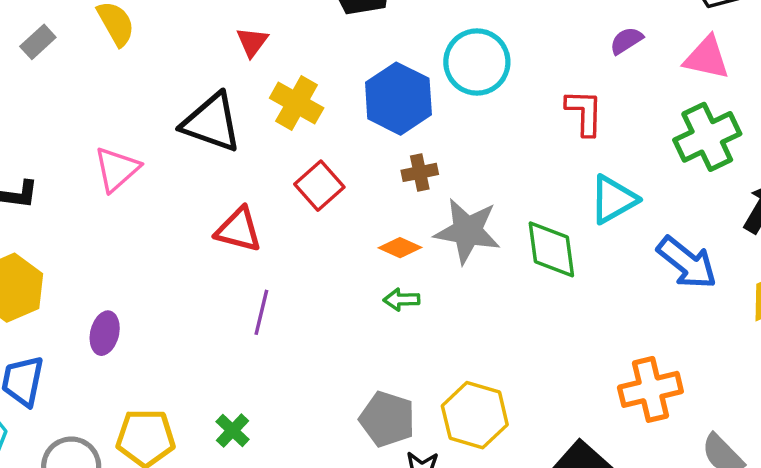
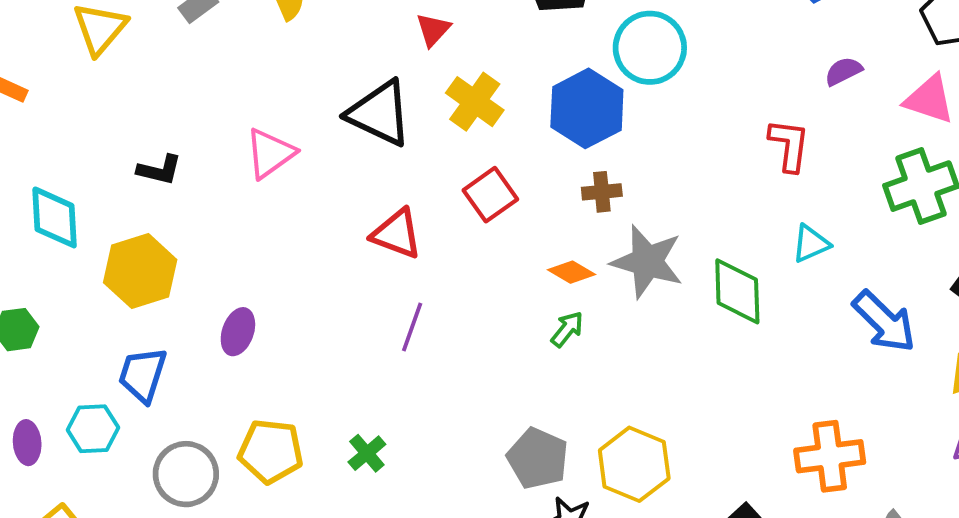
cyan circle: (477, 62) -> (650, 48), moved
cyan triangle: (613, 199) -> (811, 244), size x0.7
green arrow: (401, 300) -> (567, 329), turned 124

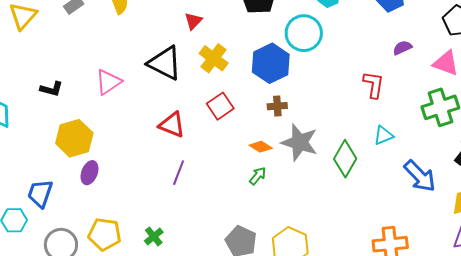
yellow hexagon: (140, 271) -> (74, 138), moved
green diamond: (737, 291) -> (345, 159), turned 30

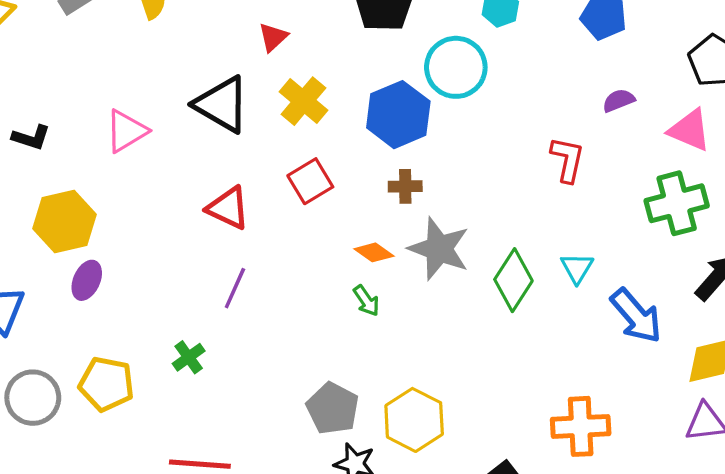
cyan triangle: (383, 135) -> (577, 268), moved, turned -40
green arrow: (258, 176) -> (366, 301), turned 102
green cross: (154, 236) -> (189, 357), moved

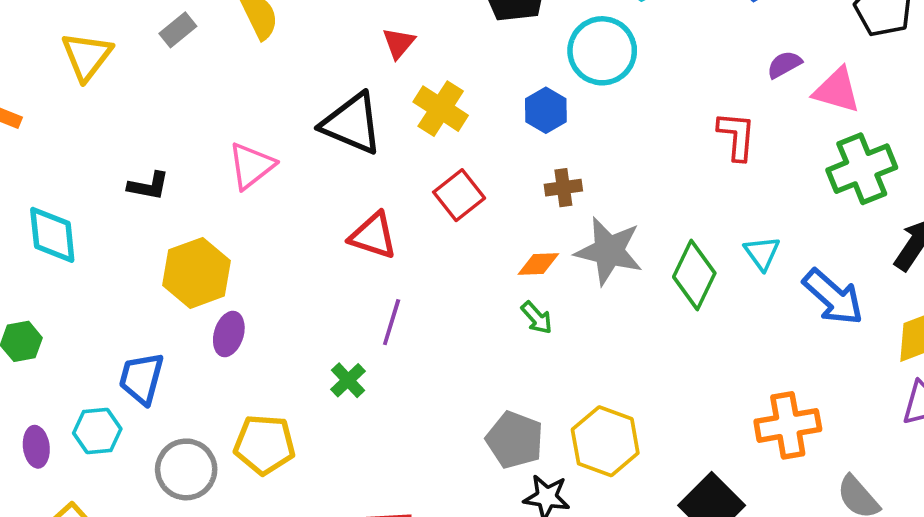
blue hexagon: (398, 115) -> (546, 110), size x0.6
pink triangle: (690, 130) -> (837, 90), moved
orange diamond: (374, 252) -> (538, 264), turned -30
green cross: (189, 357) -> (348, 380), moved

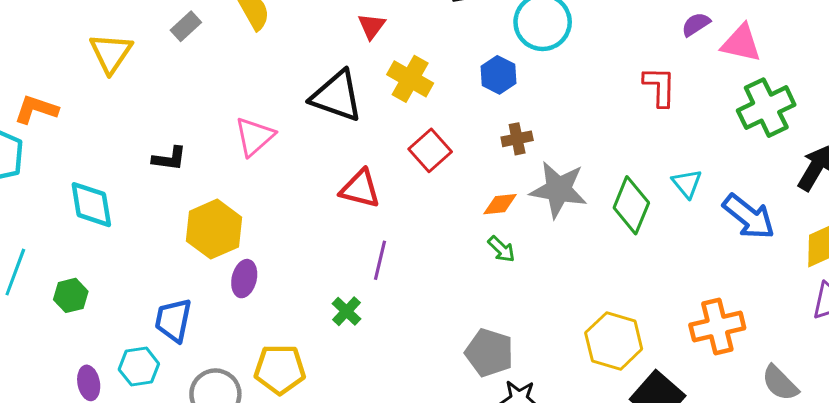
yellow hexagon: (605, 441) -> (614, 341), moved

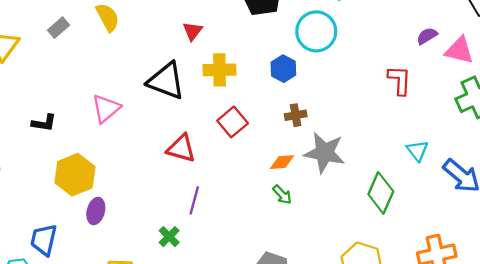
yellow cross: (410, 79) -> (220, 70), turned -32
green diamond: (631, 205) -> (381, 193), moved

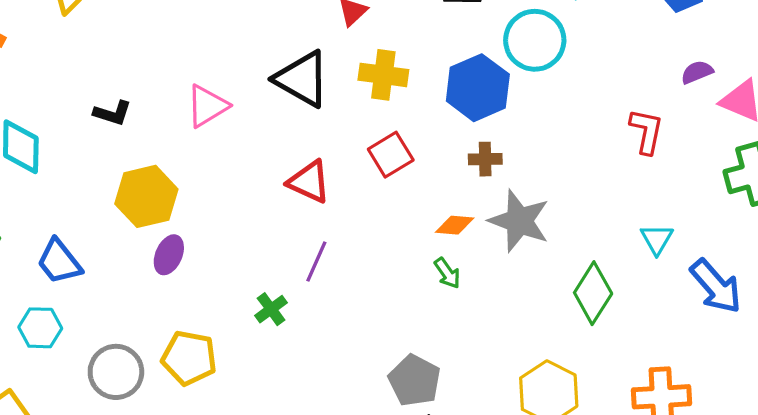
blue hexagon: (283, 69) -> (478, 88), size x1.6
blue trapezoid: (44, 240) -> (59, 262), moved, turned -60

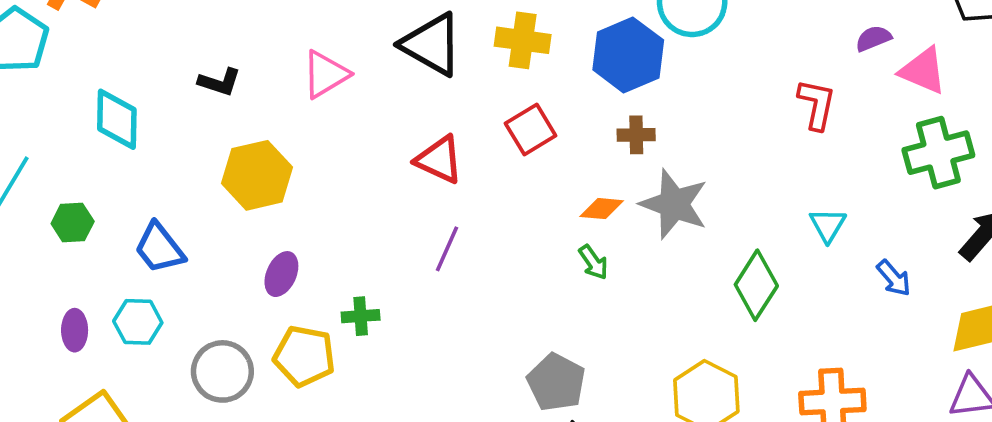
purple ellipse: (169, 255) -> (281, 274), moved
blue arrow: (716, 286) -> (894, 278), size x0.6
green cross: (271, 309) -> (361, 316), moved, turned 32

